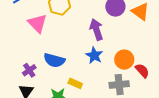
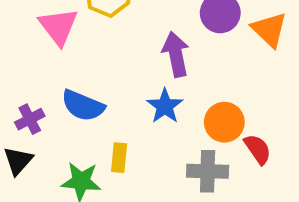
yellow rectangle: (75, 83) -> (119, 158), turned 64

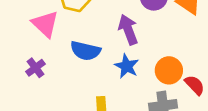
blue semicircle: (83, 106) -> (85, 51), moved
purple cross: (30, 119) -> (35, 68), moved

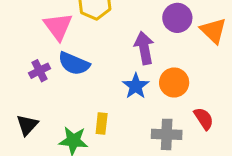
blue semicircle: (85, 51) -> (74, 64), moved
orange circle: (169, 70) -> (174, 82), moved

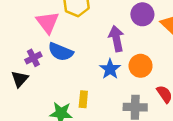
black triangle: (27, 125) -> (20, 79), moved

